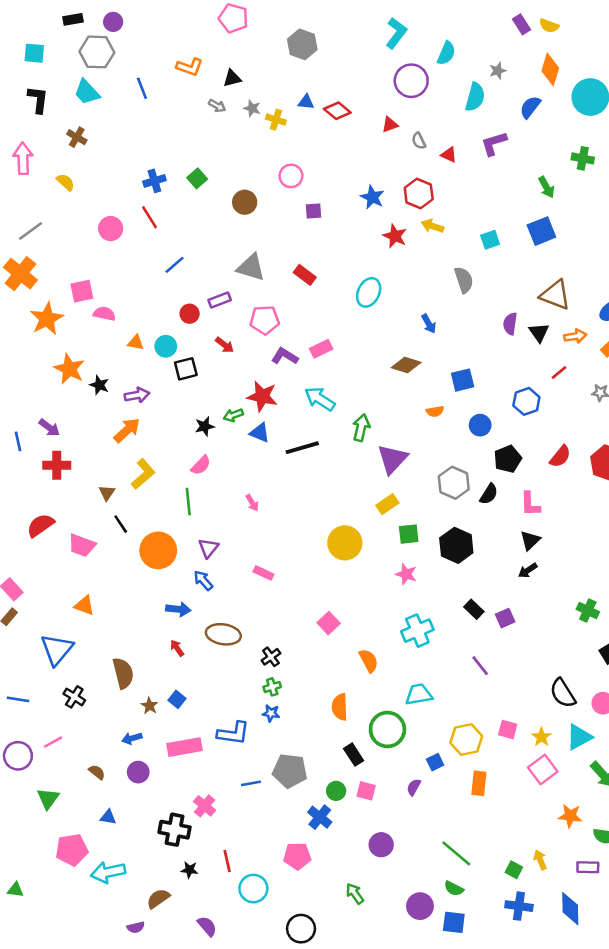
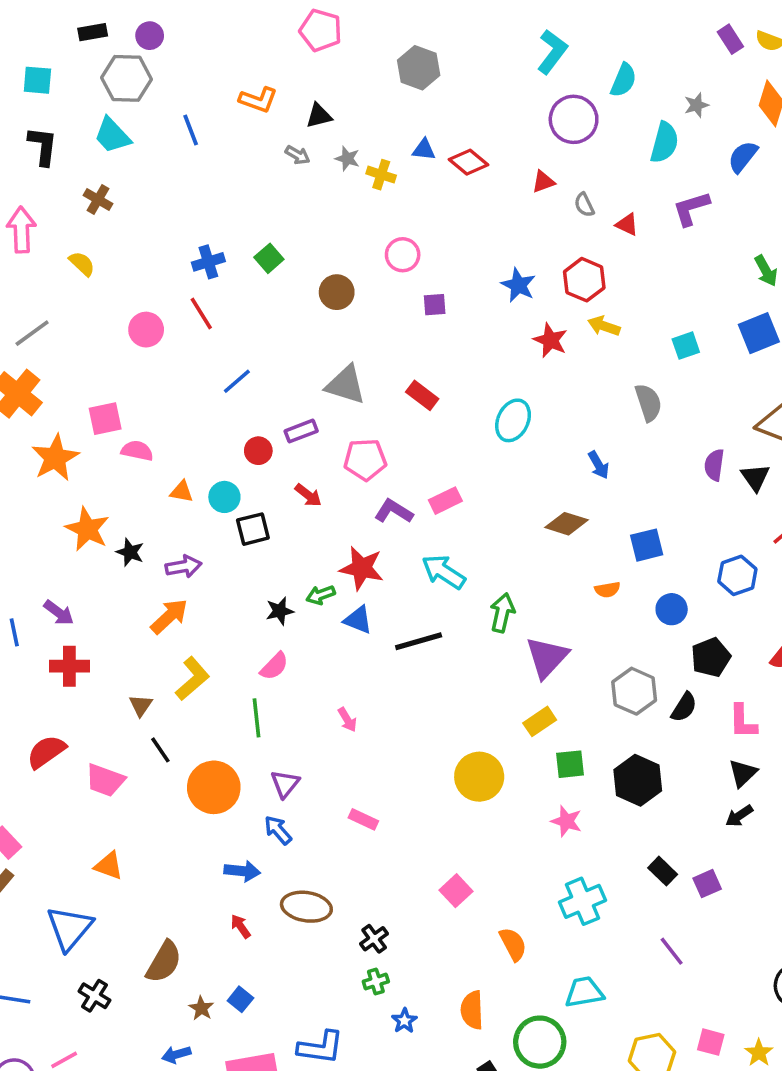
brown semicircle: (123, 673) -> (164, 962), turned 44
blue star: (271, 713) -> (404, 1021), moved, turned 30

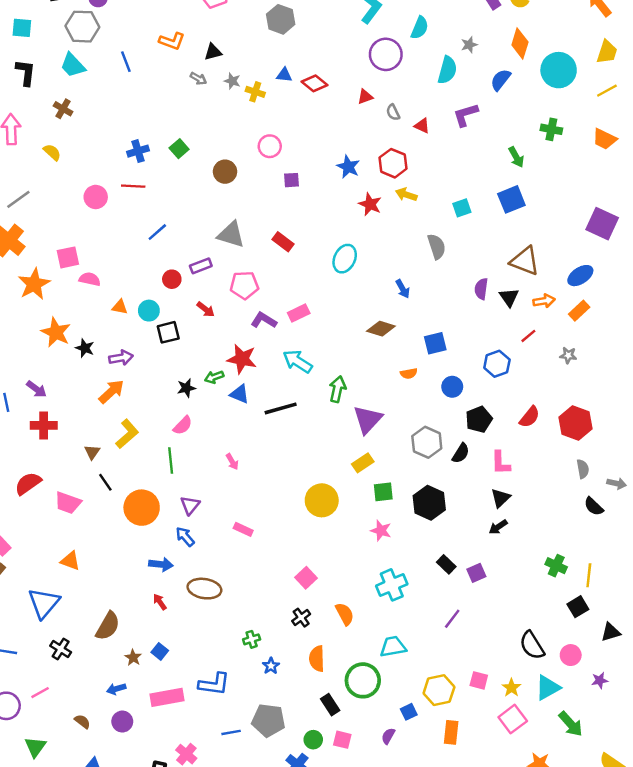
red line: (201, 314) -> (133, 186), turned -55
black cross: (374, 939) -> (301, 618), moved
purple line: (672, 951) -> (452, 619), turned 75

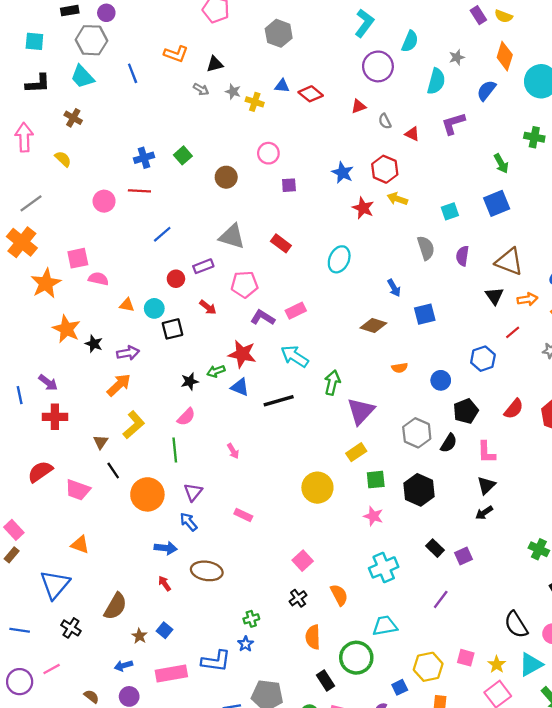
black L-shape: (26, 73) -> (38, 84), turned 80
purple semicircle: (481, 289) -> (462, 256), moved
blue square: (435, 343) -> (425, 314), moved
blue star: (271, 666) -> (246, 644), moved

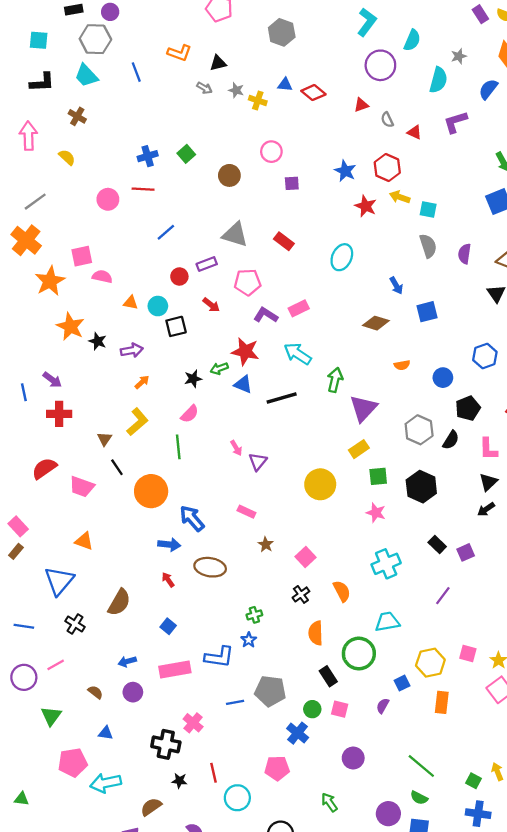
cyan square: (450, 211) -> (428, 210), moved, turned 30
orange arrow: (119, 385) -> (142, 382), moved, size x0.6
purple triangle: (193, 492) -> (258, 462), moved
blue arrow: (188, 522) -> (192, 518), size x1.4
brown star: (139, 636) -> (266, 545), moved

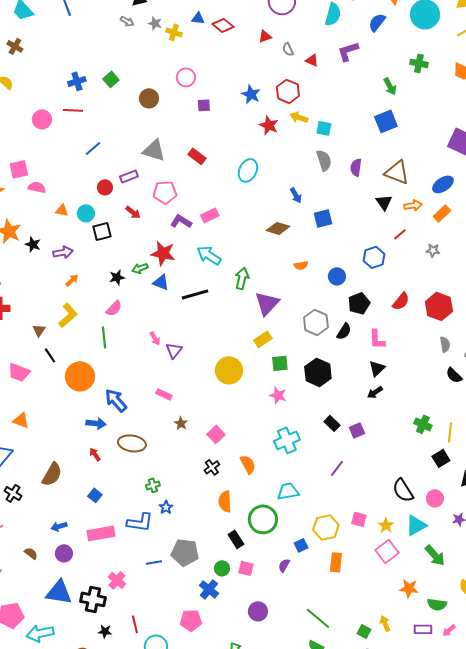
green cross: (254, 615) -> (153, 485), moved
blue triangle: (106, 733) -> (59, 592), moved, size x2.0

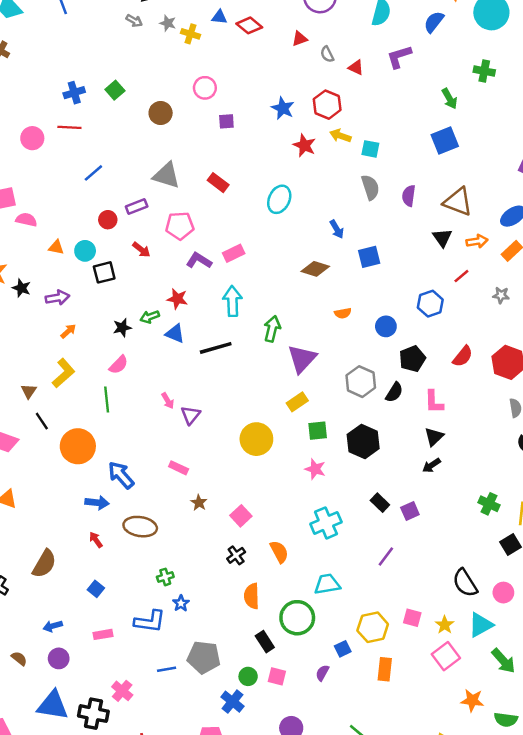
red star: (163, 253) -> (177, 299), size x0.7
cyan arrow: (209, 255) -> (232, 301), turned 55
pink rectangle: (101, 533) -> (103, 634), size x0.6

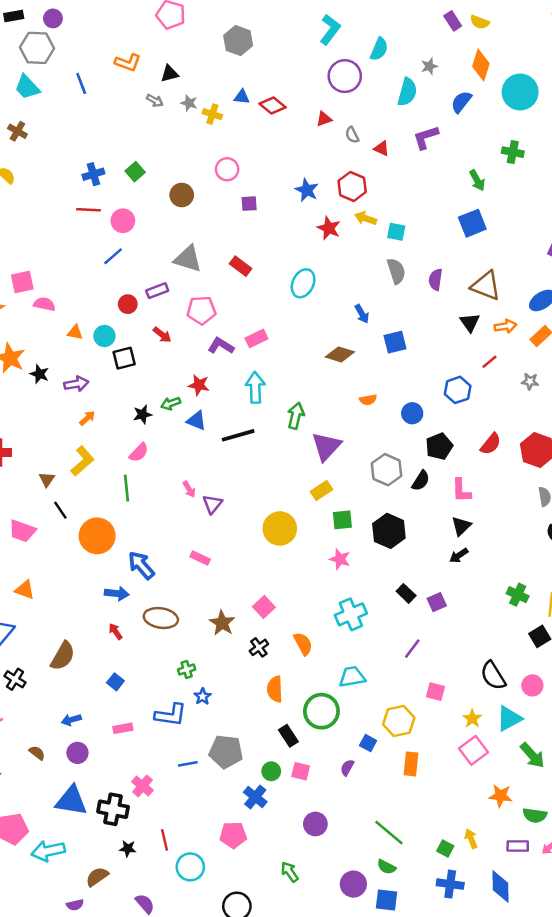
pink circle: (32, 138) -> (123, 221), moved
brown star: (199, 503) -> (222, 623), moved, size x1.5
pink square: (412, 618) -> (436, 692), moved
blue square: (343, 649) -> (368, 743), turned -35

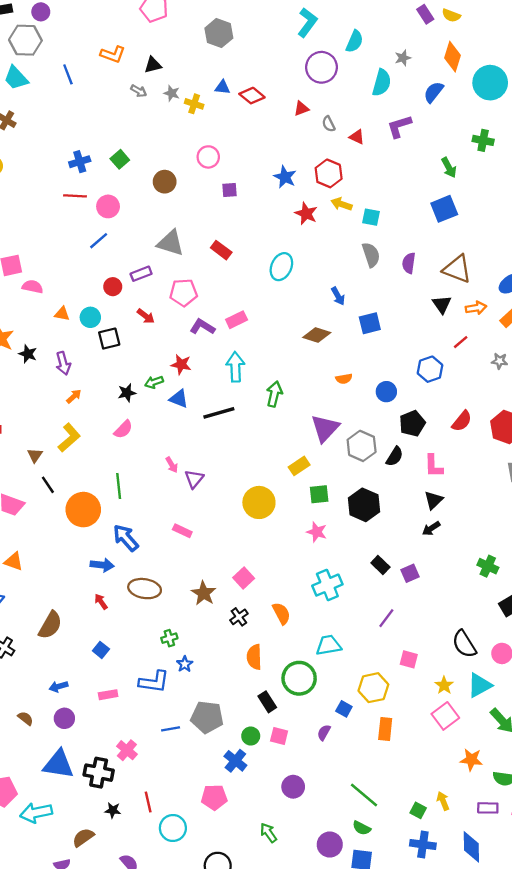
purple arrow: (76, 384) -> (63, 363), turned 85
purple triangle: (326, 446) -> (325, 428), moved
green line: (127, 488) -> (119, 486), moved

